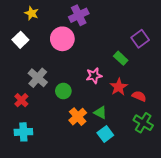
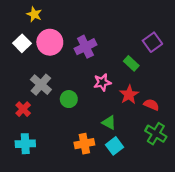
purple cross: (79, 15) -> (86, 47), moved
pink circle: (62, 39) -> (50, 42), moved
orange cross: (78, 117) -> (84, 144), moved, turned 30

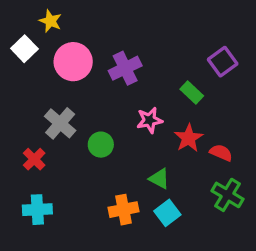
white square: (22, 43) -> (24, 49), moved

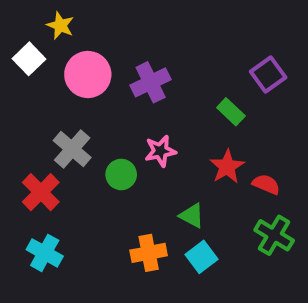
pink star: (150, 120) -> (160, 151), moved
red cross: (34, 159) -> (41, 192), size x1.4
cyan cross: (37, 210) -> (45, 253), turned 32

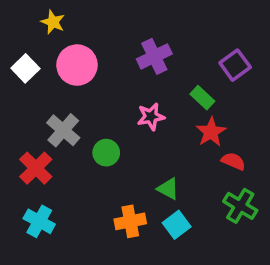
white square: (29, 59) -> (25, 68), moved
purple cross: (151, 82) -> (154, 56), moved
pink star: (160, 151) -> (151, 117), moved
red star: (227, 167) -> (211, 132), moved

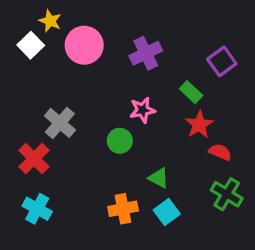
pink circle: (77, 65) -> (84, 45), moved
white square: (25, 68) -> (31, 45), moved
green circle: (106, 153) -> (120, 141), moved

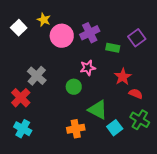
yellow star: (50, 21) -> (44, 20), moved
pink circle: (84, 45) -> (62, 36), moved
green rectangle: (191, 92) -> (113, 48), moved, turned -32
green triangle: (159, 178) -> (98, 110), size x1.5
cyan square: (167, 212) -> (115, 128), moved

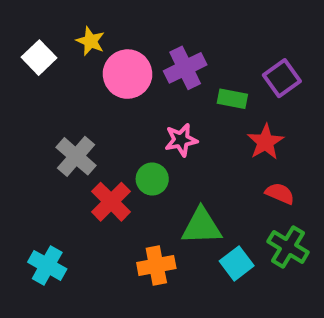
red star: (123, 77) -> (265, 142), moved
red cross: (21, 98) -> (111, 202), moved
green triangle: (98, 110) -> (202, 226), turned -30

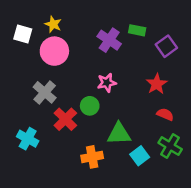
white square: (39, 58) -> (23, 34), turned -30
purple cross: (185, 68) -> (109, 40), turned -30
pink circle: (127, 74) -> (54, 51), moved
green rectangle: (232, 99) -> (137, 30), moved
cyan cross: (47, 265) -> (28, 139), moved

